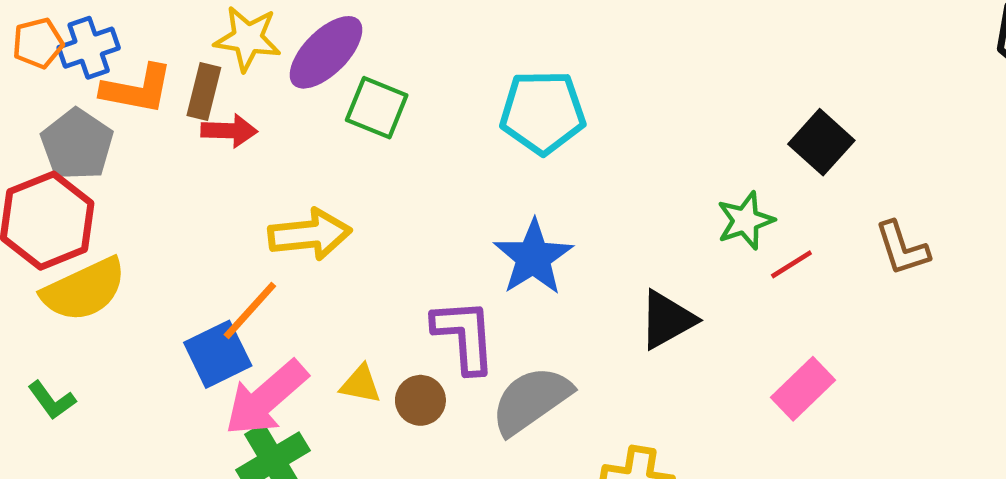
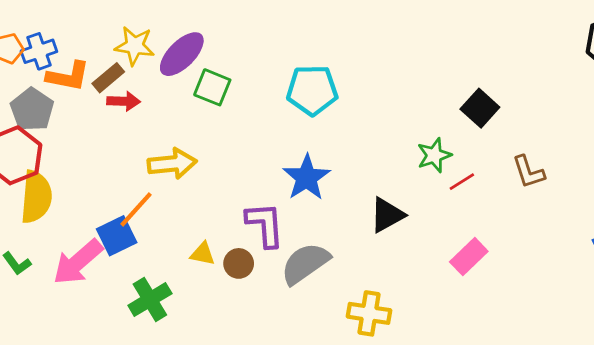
brown rectangle: (204, 92) -> (108, 78), turned 36
yellow semicircle: (84, 290) -> (36, 197), turned -60
pink arrow: (266, 398) -> (78, 262), moved

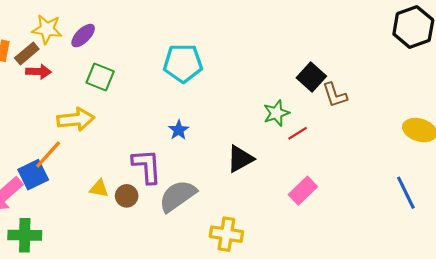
purple ellipse: (182, 54) -> (83, 36), size x0.7
green square: (212, 87) -> (100, 77), moved
brown L-shape: (528, 172) -> (335, 95), moved
blue star: (307, 177) -> (179, 130), size x0.6
green cross: (150, 300) -> (25, 235), moved, turned 32

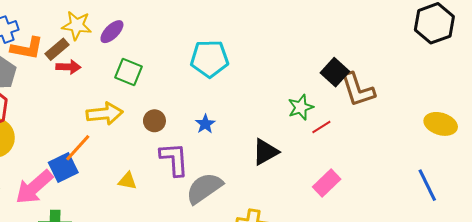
brown L-shape: (335, 95) -> (358, 90), size x1.4
brown circle: (127, 196) -> (154, 121), moved

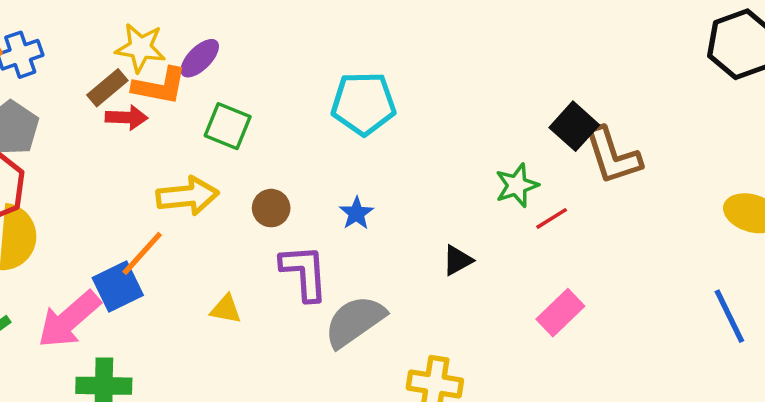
orange L-shape: (27, 48) -> (160, 86), moved
black triangle: (265, 152) -> (458, 260), size x0.7

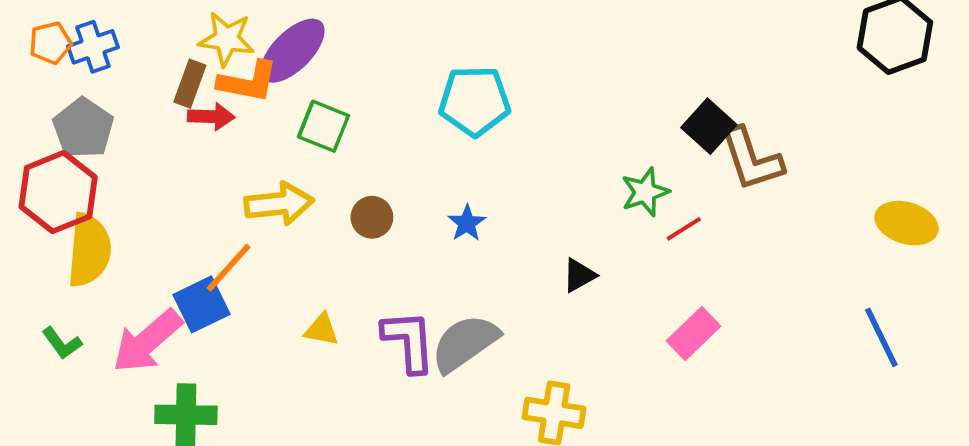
purple ellipse: (200, 58) -> (292, 51), size x1.5
brown rectangle: (107, 88) -> (190, 84), turned -30
purple L-shape: (304, 273) -> (409, 341), moved

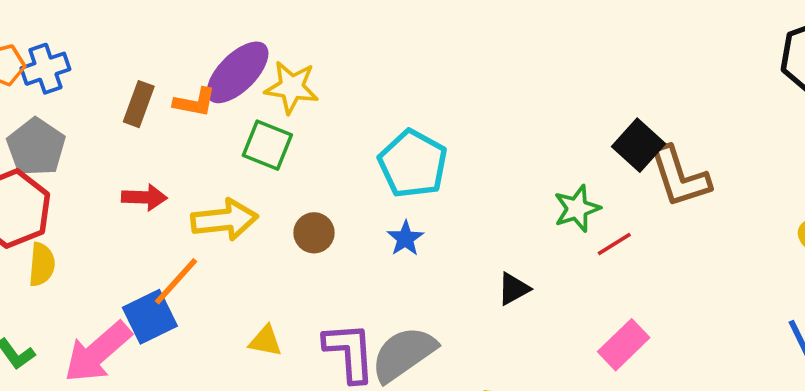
yellow star: (227, 39) -> (292, 87), moved
orange L-shape: (248, 82) -> (195, 102), size x0.7
cyan pentagon: (475, 101) -> (413, 164), moved, turned 30
red arrow: (211, 117) -> (144, 197), moved
yellow semicircle: (89, 250) -> (42, 265), size x0.6

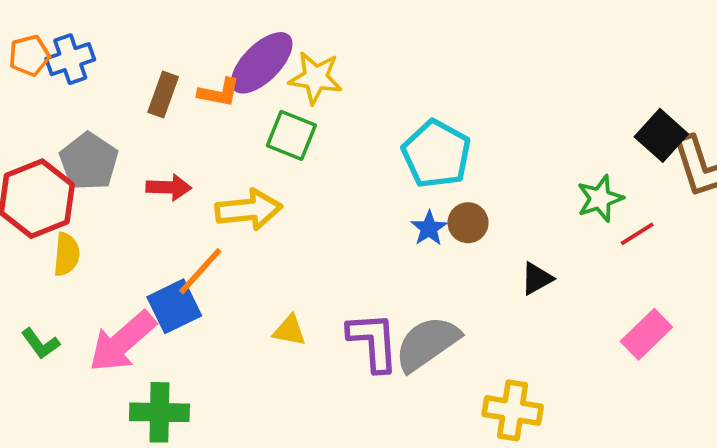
gray pentagon: (36, 147) -> (89, 161), moved
brown circle: (314, 233) -> (468, 223), moved

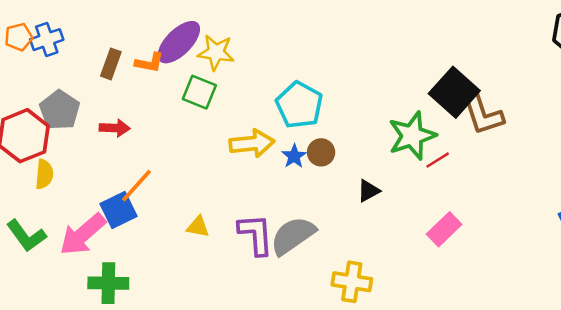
black square: (661, 135) -> (454, 92), size x1.4
green star: (600, 199) -> (412, 136), size x1.5
yellow arrow: (249, 210) -> (252, 143), moved
green L-shape: (40, 344) -> (26, 236), size x1.5

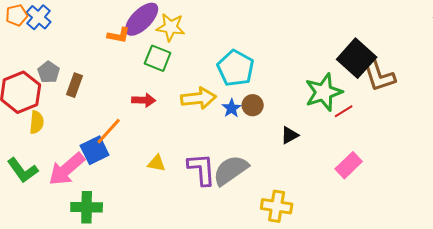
blue cross: (47, 40) -> (39, 17), turned -30
brown rectangle: (111, 64) -> (75, 85), moved
gray pentagon: (60, 110) -> (49, 72), size x0.7
red arrow: (115, 128) -> (144, 100), moved

